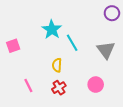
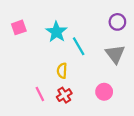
purple circle: (112, 13) -> (117, 22), moved
pink square: (13, 46) -> (19, 27), moved
pink line: (28, 86) -> (40, 94), moved

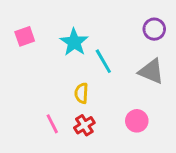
gray triangle: (115, 54) -> (151, 71), turned -30

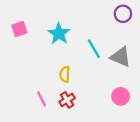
purple circle: (154, 29) -> (123, 14), moved
cyan line: (103, 61) -> (94, 49), moved
pink circle: (137, 121) -> (121, 96), moved

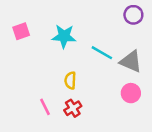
cyan star: (59, 34) -> (64, 36), turned -30
cyan line: (94, 49) -> (102, 53), turned -30
pink circle: (121, 96) -> (131, 93), moved

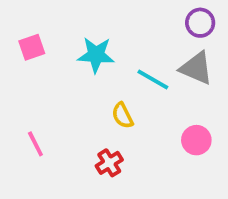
gray triangle: (131, 62) -> (196, 68), moved
yellow semicircle: (70, 80) -> (123, 115), moved, turned -30
pink line: (45, 107) -> (35, 144), moved

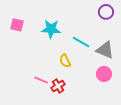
pink square: (32, 47) -> (17, 25), turned 32
gray triangle: (196, 68) -> (105, 50), moved
pink line: (35, 144) -> (41, 80), moved, turned -40

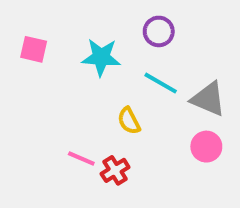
purple circle: (106, 12) -> (159, 31), moved

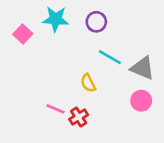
purple circle: (159, 31) -> (96, 22), moved
pink square: (34, 49) -> (23, 34), turned 30
cyan star: (101, 57) -> (55, 19), moved

